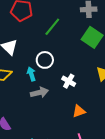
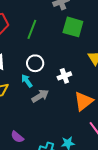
white cross: (69, 81) -> (64, 76), turned -32
orange triangle: (79, 111) -> (84, 101), size x1.5

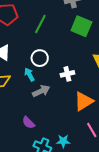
purple semicircle: (17, 137) -> (28, 123), moved

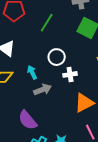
white circle: (40, 58) -> (57, 57), moved
purple semicircle: (28, 123) -> (28, 120), size x1.5

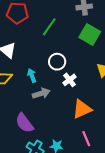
white cross: (70, 74) -> (70, 80), turned -32

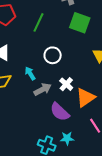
white cross: (70, 80) -> (66, 84), moved
purple semicircle: (24, 123) -> (60, 112), moved

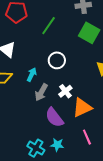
cyan arrow: (30, 73) -> (32, 74), turned 48
gray arrow: (43, 89) -> (41, 92), turned 138

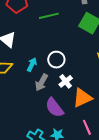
green line: (49, 26) -> (49, 16), turned 42
white circle: (57, 60) -> (56, 60), moved

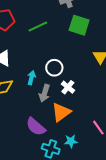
orange triangle: (82, 98) -> (61, 112), moved
purple semicircle: (54, 108) -> (36, 127), moved

